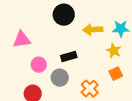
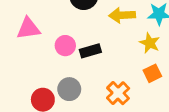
pink circle: (39, 65) -> (65, 46), moved
gray circle: (60, 78) -> (69, 89), moved

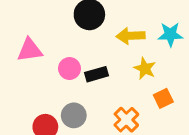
yellow star: (150, 43) -> (145, 69), moved

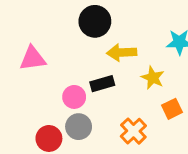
yellow arrow: (131, 36) -> (122, 52), moved
pink circle: (69, 69) -> (74, 97), moved

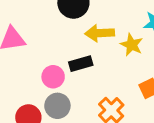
yellow star: (153, 78) -> (132, 45), moved

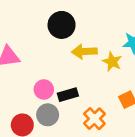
black rectangle: (81, 64) -> (68, 95), moved

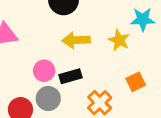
yellow arrow: (84, 52) -> (76, 40), moved

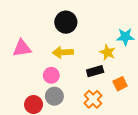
yellow arrow: (76, 40) -> (63, 52), moved
black rectangle: (70, 76) -> (95, 71), moved

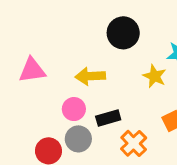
black circle: (66, 22) -> (123, 33), moved
black rectangle: (95, 71) -> (108, 118), moved

